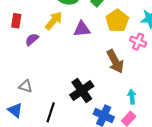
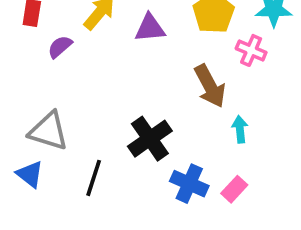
gray triangle: (26, 86) -> (49, 131), size x1.6
cyan arrow: (132, 97) -> (240, 129), moved

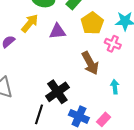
cyan arrow: (240, 129) -> (115, 87), moved
black line: (94, 178) -> (39, 114), moved

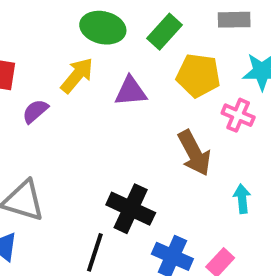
yellow pentagon: (92, 23) -> (198, 75), turned -30
black cross: (57, 92) -> (131, 209), turned -30

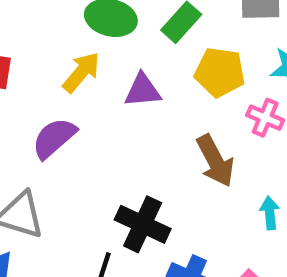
purple semicircle: (35, 111) -> (54, 138), moved, size x1.5

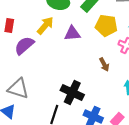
purple semicircle: (54, 138) -> (24, 45), moved
brown arrow: (215, 161) -> (104, 64), size x0.6

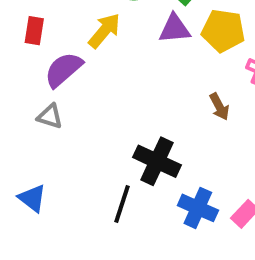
purple triangle: (72, 33) -> (175, 29), moved
gray triangle: (18, 88) -> (50, 116), moved, size x0.6

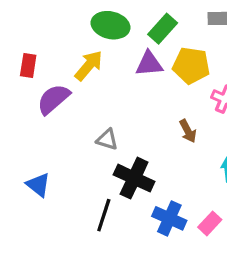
gray triangle: (50, 116) -> (107, 139), moved
blue triangle: (32, 198) -> (38, 185), moved

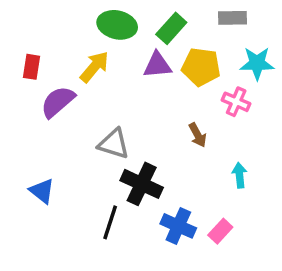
gray triangle: (107, 139) -> (114, 144), size x1.4

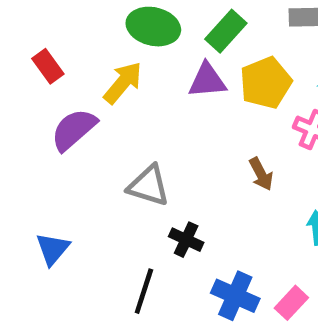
red rectangle: (31, 67) -> (48, 66), moved, turned -45
yellow pentagon: (201, 67) -> (266, 83), turned -30
black cross: (142, 184) -> (186, 240), size x0.6
blue triangle: (42, 191) -> (53, 249), turned 32

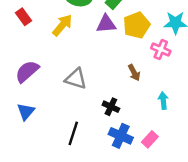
purple semicircle: (74, 130) -> (27, 71), moved
black cross: (186, 240) -> (111, 107), moved

